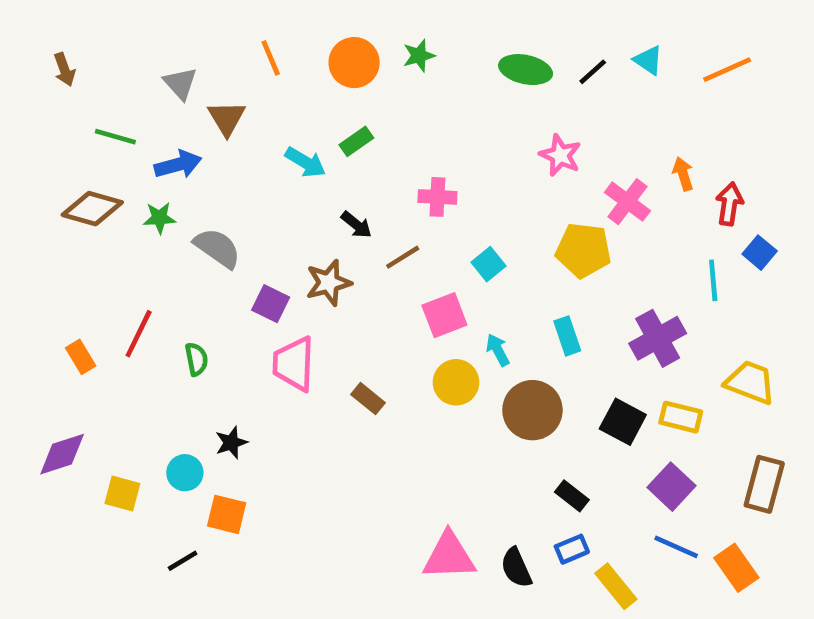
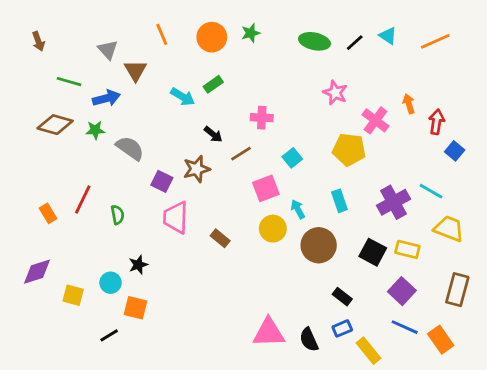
cyan line: (713, 280) -> (431, 191), moved, turned -55

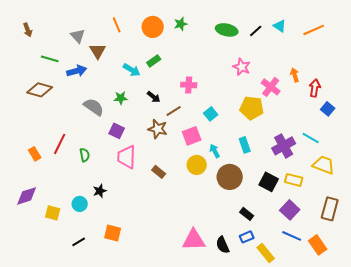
green star: (95, 130) -> (121, 98), moved
brown star: (197, 169) -> (158, 129), moved, turned 30
orange square: (135, 308) -> (113, 233), moved

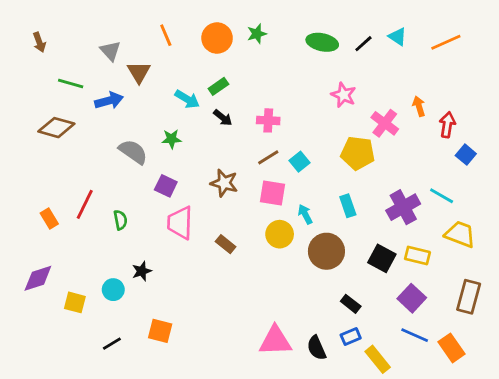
black arrow: (154, 97) -> (223, 118), moved
brown line: (174, 111) -> (268, 157), moved
pink square: (192, 136) -> (272, 193), turned 30

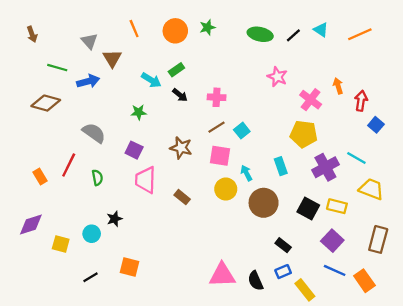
gray semicircle: (133, 152) -> (94, 133), moved
yellow pentagon: (358, 153) -> (304, 134), moved

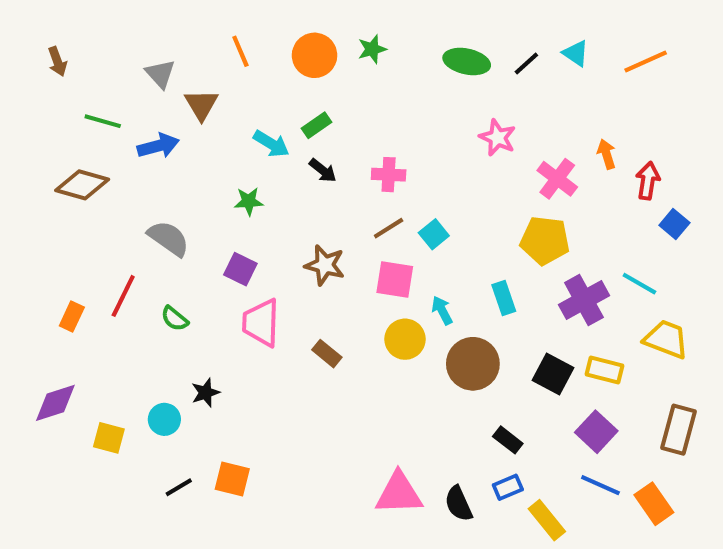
orange rectangle: (40, 176) -> (72, 317), turned 56
green semicircle: (97, 178) -> (175, 319), turned 140
black line: (90, 277) -> (179, 487), moved

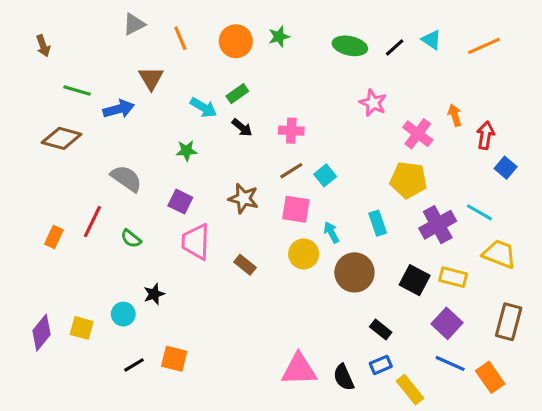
gray triangle: (160, 74) -> (134, 24), moved, turned 45
purple diamond: (55, 403) -> (42, 333), moved, turned -33

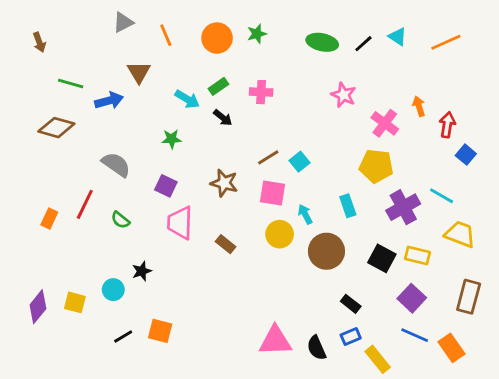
pink cross: (291, 131) -> (261, 92), moved

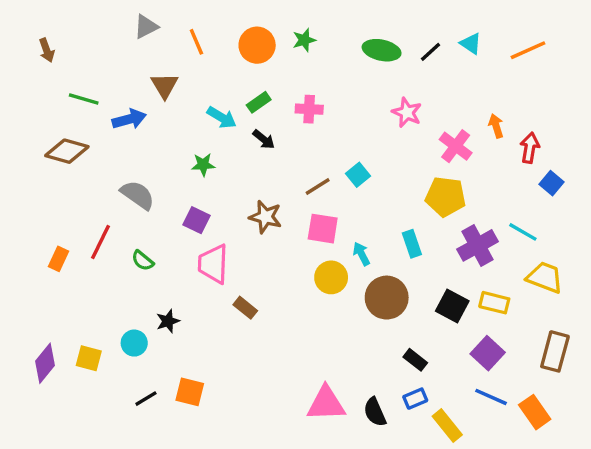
cyan square: (299, 162) -> (358, 175), moved
brown rectangle: (226, 244) -> (245, 308), moved

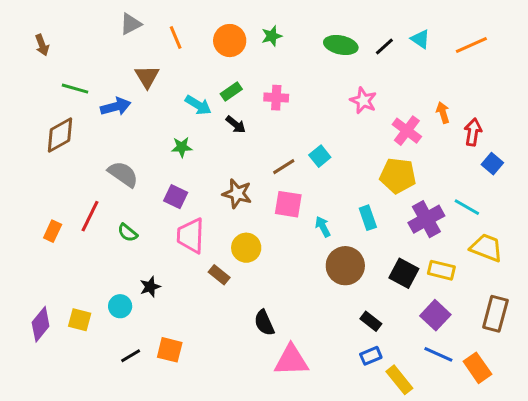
brown diamond: (67, 151) -> (60, 135), turned -45
yellow circle: (331, 277) -> (246, 248), moved
black semicircle: (375, 412) -> (264, 323), moved

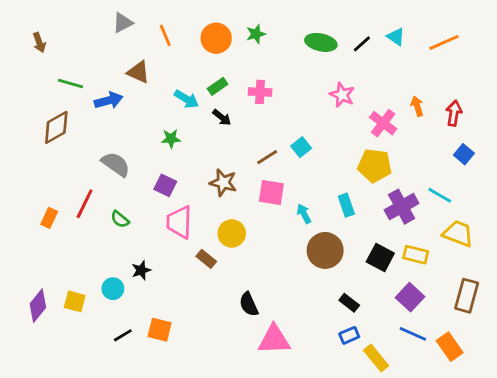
brown triangle: (147, 77) -> (138, 72), turned -35
red arrow: (473, 132) -> (454, 113), moved

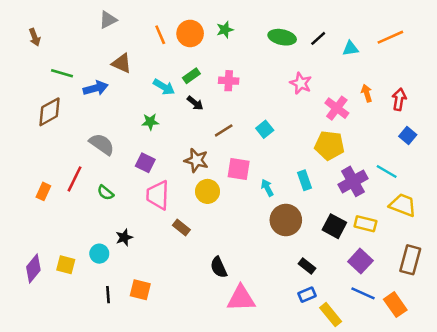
orange line: (165, 35) -> (160, 35), moved
cyan triangle: (396, 37) -> (351, 48), moved, turned -42
brown line: (267, 157) -> (224, 130), moved
yellow circle: (232, 233) -> (207, 191), moved
black line: (123, 335) -> (108, 295), turned -63

